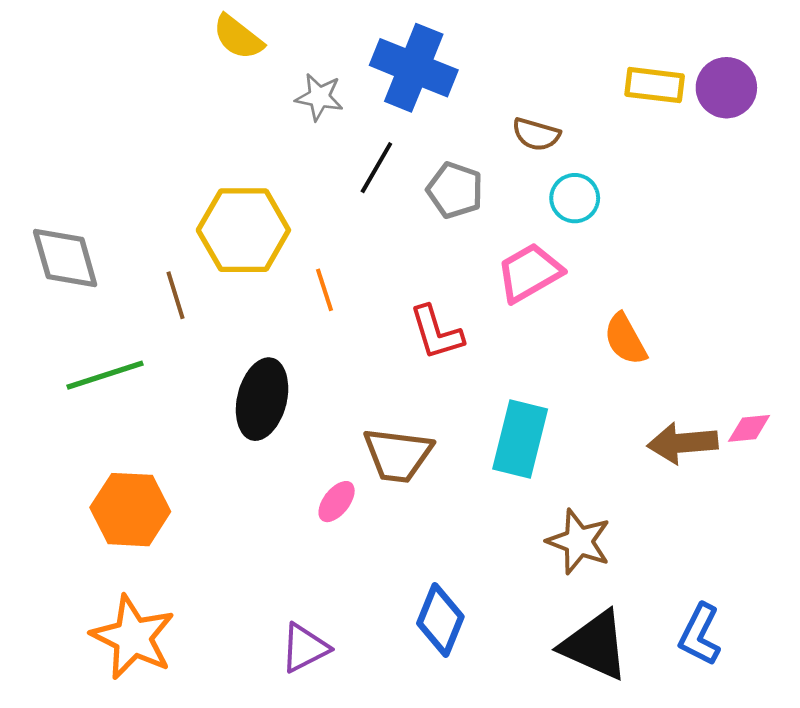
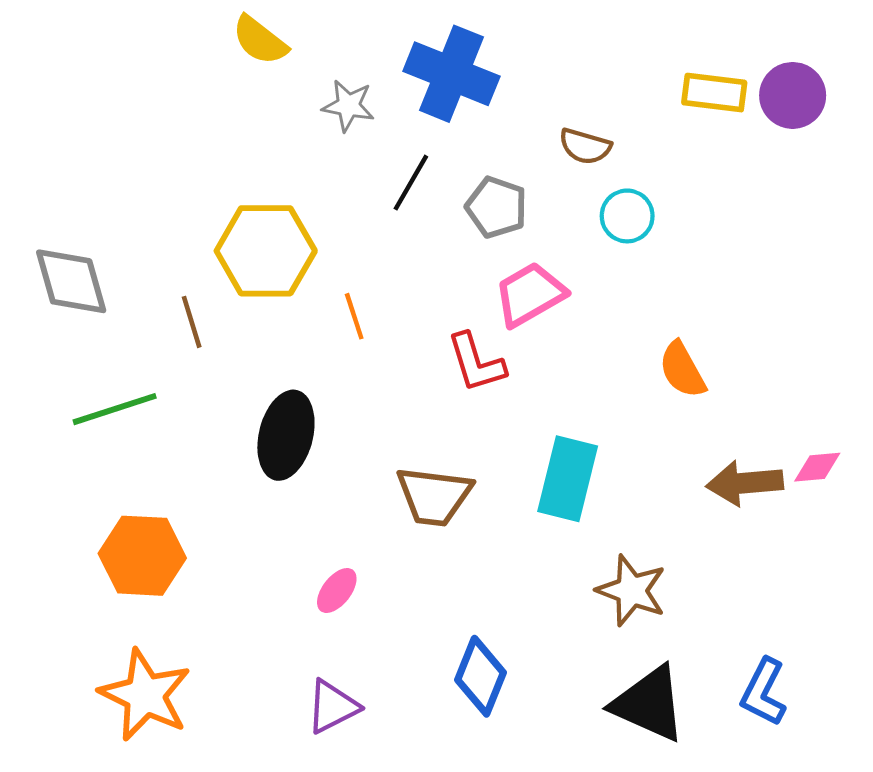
pink trapezoid: (529, 273) -> (530, 294), moved
pink ellipse: (337, 502) -> (337, 591), moved

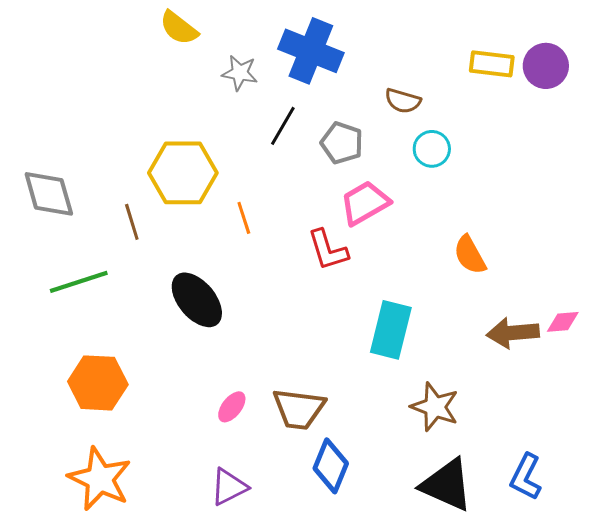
black ellipse: (286, 435) -> (197, 300), turned -54
brown trapezoid: (434, 496) -> (299, 409), moved

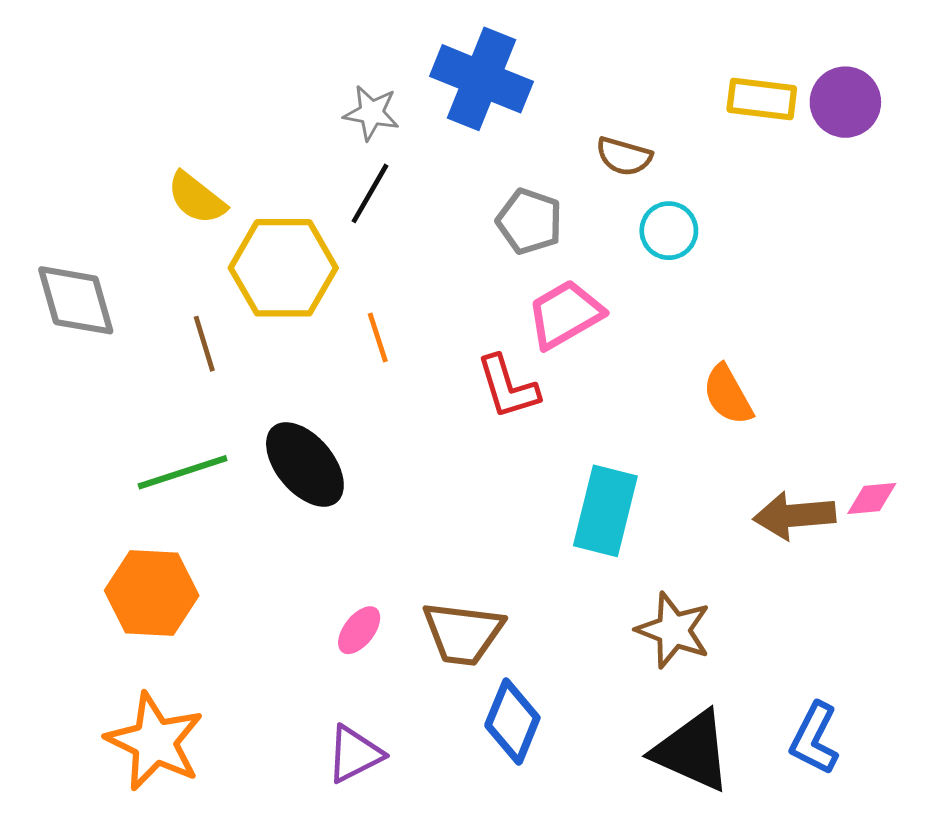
yellow semicircle: (179, 28) -> (197, 198), moved
black line: (283, 126) -> (370, 193), moved
green line: (79, 282) -> (183, 472), moved

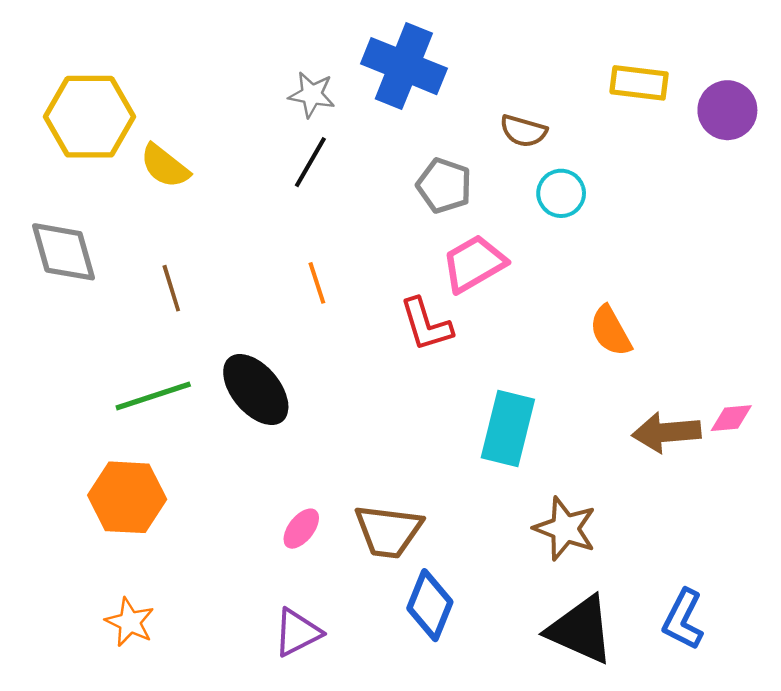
purple circle: (845, 102) -> (727, 110), moved
yellow hexagon: (283, 268) -> (89, 117), moved
orange star: (155, 742) -> (130, 622), size x0.6

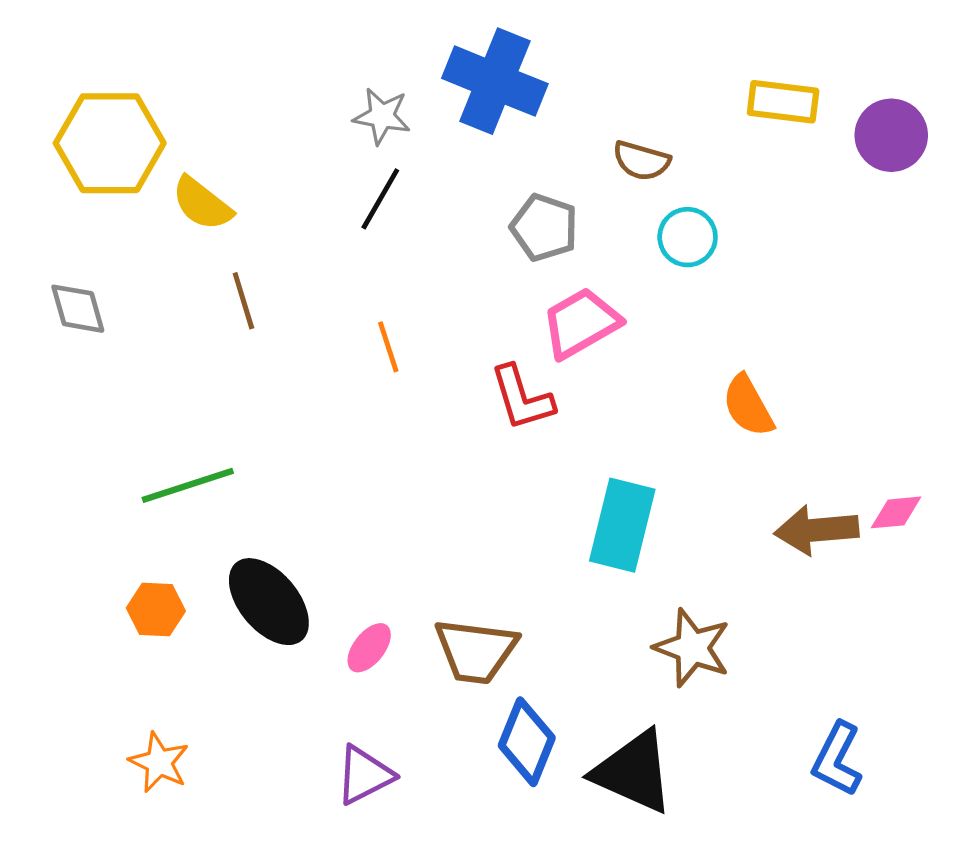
gray diamond: (64, 252) -> (78, 309), size x0.7
brown line: (171, 288) -> (243, 301), moved
black ellipse: (256, 390) -> (269, 602), moved
orange hexagon: (127, 497) -> (156, 610), size x0.6
black triangle: (581, 630) -> (633, 772), moved

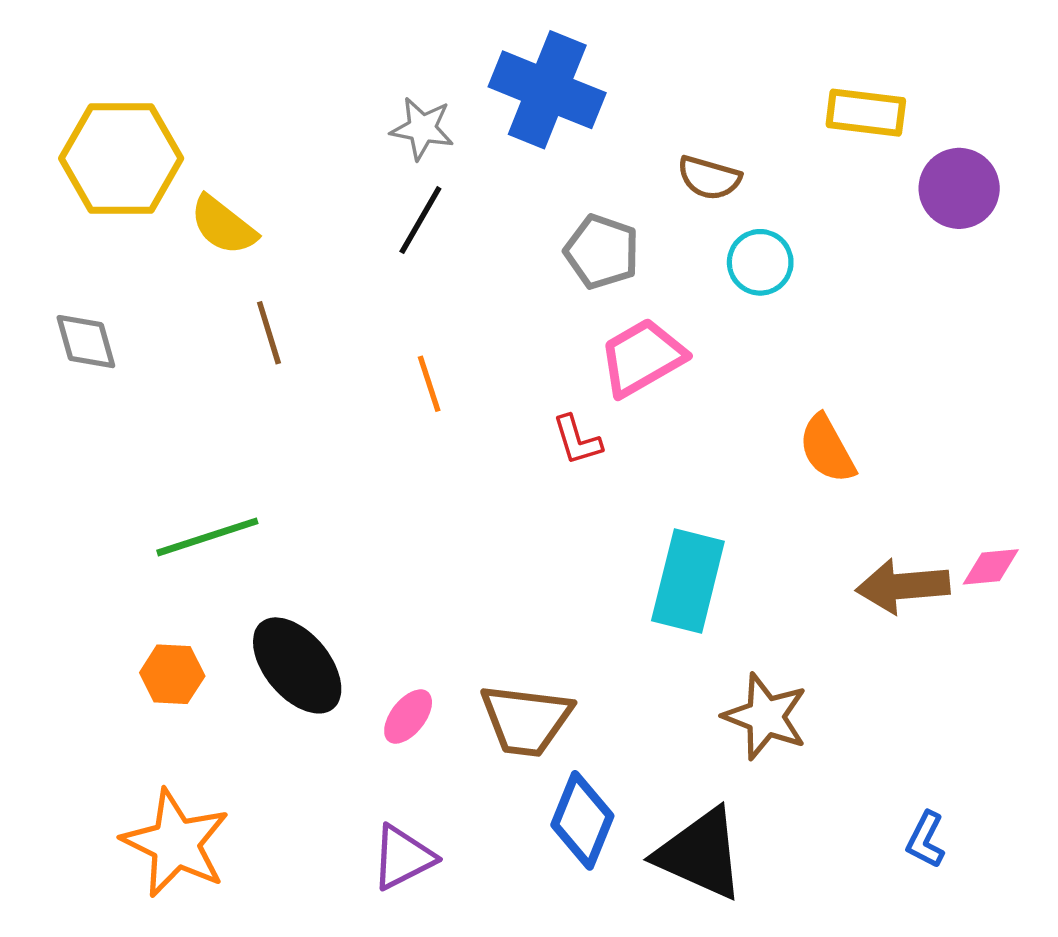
purple circle: (891, 135) -> (959, 188), moved
red L-shape: (522, 398) -> (577, 440), size x0.7
blue L-shape: (837, 759) -> (926, 840), size x0.7
orange star: (159, 762) -> (176, 843), size x1.6

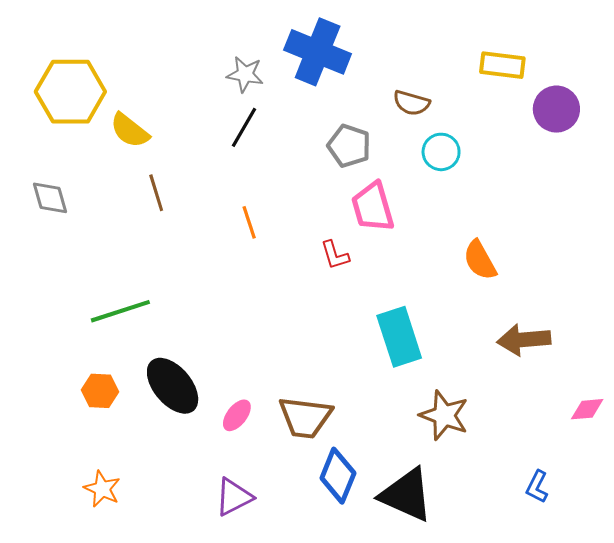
pink trapezoid: (642, 357) -> (373, 207), turned -76
pink diamond: (991, 567) -> (587, 409), moved
cyan rectangle: (688, 581) -> (399, 337), turned -32
orange star: (176, 843) -> (102, 489), size x0.6

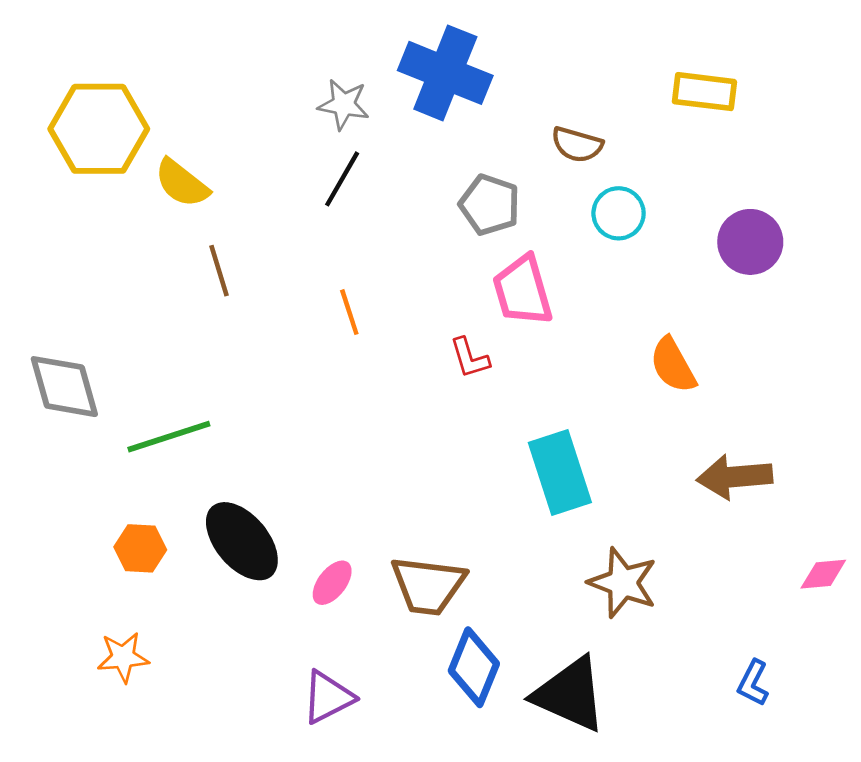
purple circle: (556, 109) -> (750, 242), moved
gray diamond: (50, 198) -> (64, 387), moved, size x1.4
orange star: (102, 489) -> (123, 657), moved, turned -30

